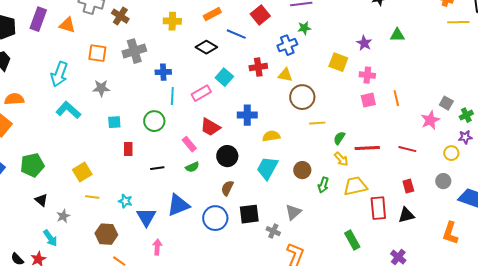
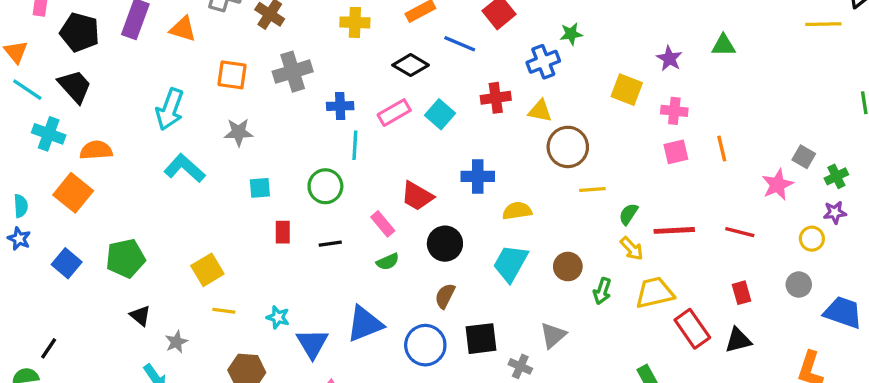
pink rectangle: (201, 93) -> (394, 113), moved
black line: (157, 168) -> (330, 244), moved
red rectangle: (378, 208) -> (692, 329), turned -30

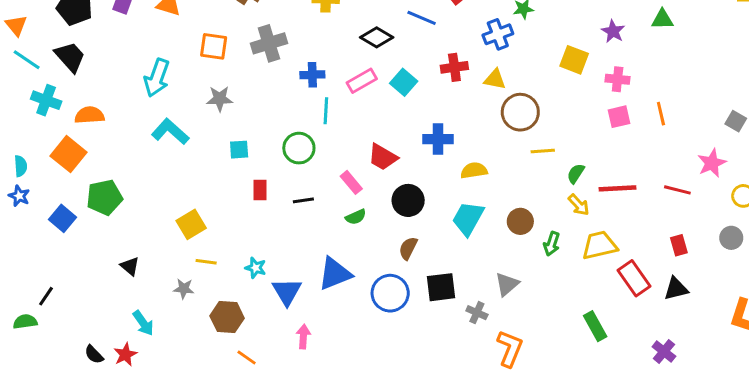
pink star: (777, 185) -> (712, 163), moved
green pentagon: (126, 258) -> (104, 197), moved
gray star: (176, 342) -> (184, 289), moved, turned 30

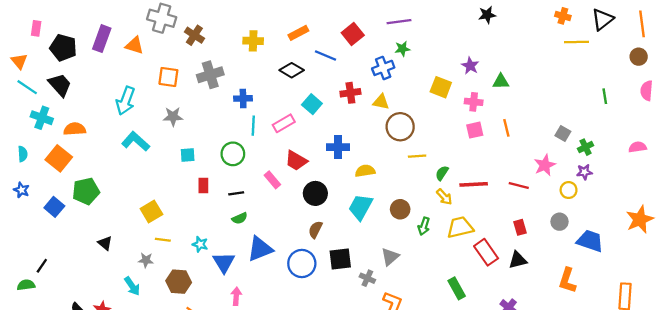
green triangle: (662, 19) -> (501, 82), moved
pink rectangle: (362, 81) -> (284, 123), moved
cyan semicircle: (21, 166) -> (23, 154), moved
green semicircle: (356, 217) -> (240, 218), moved
cyan arrow: (143, 323) -> (132, 286), moved

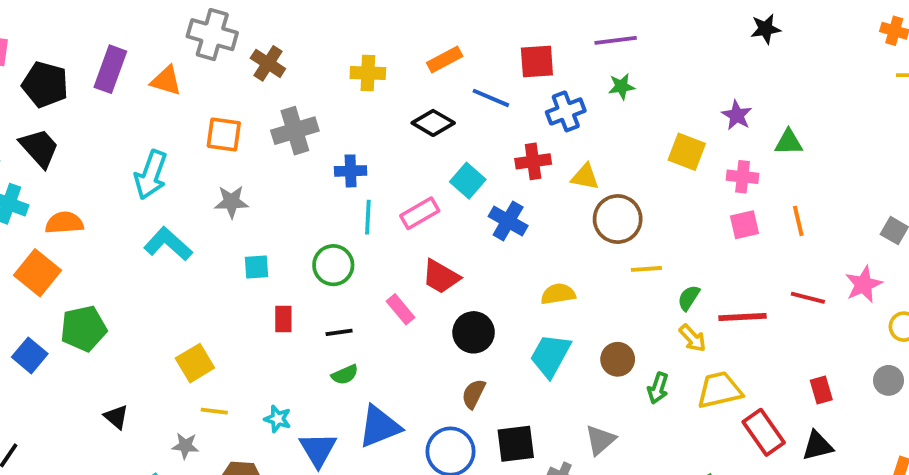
red square: (353, 34) -> (537, 61), turned 35
blue cross: (383, 68) -> (566, 111), moved
blue cross: (338, 147) -> (508, 221), moved, turned 30
red line: (519, 186) -> (808, 298), moved

